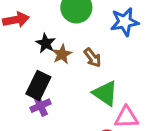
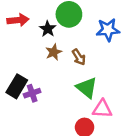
black star: (46, 43) -> (48, 29), moved
black rectangle: (38, 85) -> (17, 86), moved

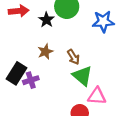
brown star: (54, 52) -> (45, 52), moved
brown arrow: (79, 57) -> (73, 57), moved

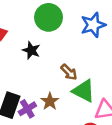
black star: (46, 20) -> (31, 50), moved
brown star: (45, 52) -> (50, 101), moved

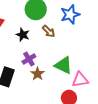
brown arrow: (69, 72) -> (49, 31), moved
purple cross: (27, 109) -> (29, 59), moved

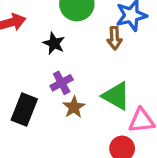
brown arrow: (49, 31) -> (115, 38), moved, turned 40

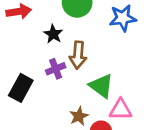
brown arrow: (115, 38) -> (78, 55), moved, size x1.4
brown star: (74, 107) -> (79, 116), moved

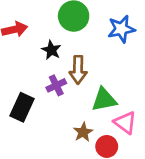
green triangle: (101, 86) -> (104, 100), turned -44
pink triangle: (121, 110) -> (125, 123), turned 40

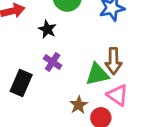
brown arrow: (78, 70) -> (114, 61), moved
purple cross: (56, 85) -> (53, 62), turned -30

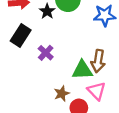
black star: (47, 29) -> (47, 11), moved
black rectangle: (21, 83) -> (21, 35), moved

